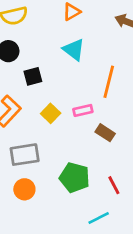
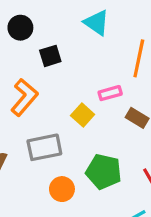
yellow square: (51, 113) -> (83, 115), moved
orange circle: (24, 189) -> (62, 189), moved

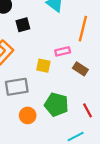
yellow square: (83, 115) -> (43, 66), turned -32

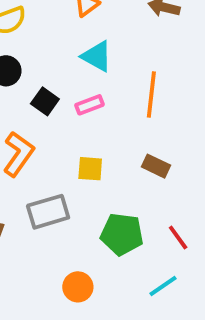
black square: (23, 25) -> (45, 101), turned -32
pink rectangle: (63, 51) -> (90, 105), moved
orange circle: (28, 115) -> (78, 287), moved

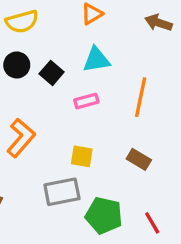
cyan triangle: (97, 56) -> (96, 60), turned -44
black square: (45, 101) -> (52, 73), moved
gray rectangle: (48, 212) -> (62, 192), moved

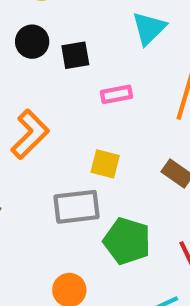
cyan triangle: (96, 60) -> (149, 28), moved, turned -40
black square: (52, 73) -> (75, 55), turned 35

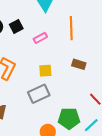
green pentagon: (127, 241) -> (69, 118), moved

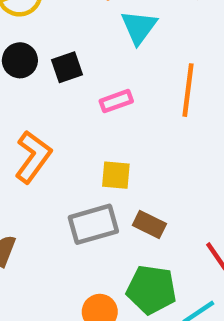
brown rectangle: (79, 64) -> (149, 225), moved

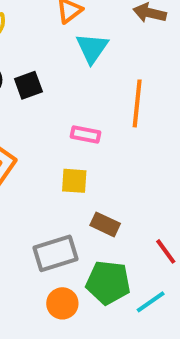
pink rectangle: (116, 101) -> (86, 134), moved, turned 32
gray rectangle: (93, 224) -> (55, 253), moved

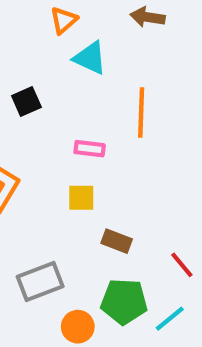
cyan triangle: (92, 48) -> (90, 58), turned -36
gray rectangle: (55, 253) -> (40, 281), moved

